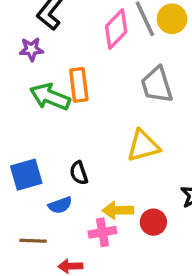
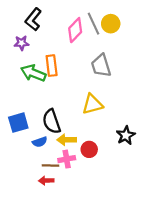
black semicircle: (79, 173) -> (52, 121), size x1.6
yellow arrow: (118, 210) -> (67, 140), moved
red circle: (153, 222) -> (89, 149), moved
brown line: (33, 241) -> (51, 166), moved

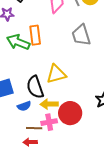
yellow triangle: (92, 104) -> (56, 74), moved
red circle: (89, 149) -> (70, 113), size x1.5

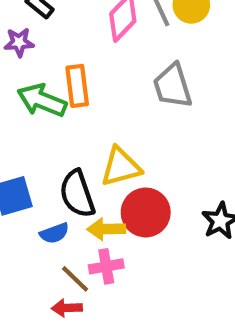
red circle: (70, 113) -> (146, 212), moved
brown line: (34, 128) -> (75, 279), turned 42

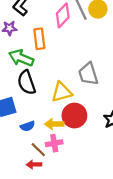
orange rectangle: (77, 86) -> (39, 39), moved
gray trapezoid: (173, 86) -> (88, 74), moved
black semicircle: (77, 194) -> (26, 82), moved

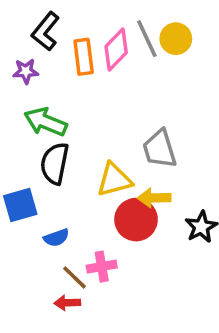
orange rectangle: (39, 39) -> (84, 57), moved
black semicircle: (26, 82) -> (55, 163), turned 30
yellow arrow: (54, 124) -> (154, 198), moved

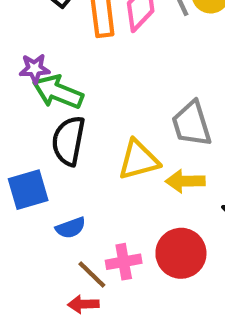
purple star: (26, 71) -> (35, 69), moved
red circle: (136, 220) -> (181, 253), moved

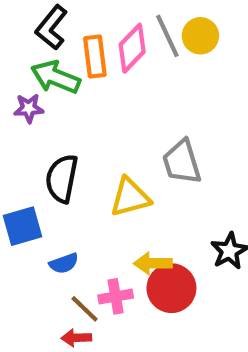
green arrow: (58, 92) -> (56, 77), moved
yellow arrow: (185, 181) -> (153, 263), moved

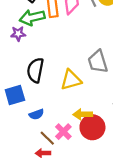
green arrow: (56, 77) -> (32, 17), turned -35
pink cross: (116, 296) -> (63, 132), turned -35

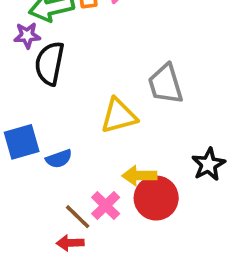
black semicircle: (35, 70) -> (50, 63), moved
blue semicircle: (36, 114) -> (59, 159), moved

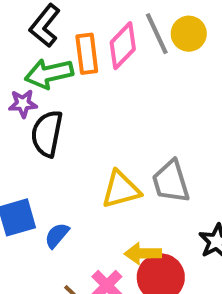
gray trapezoid: (165, 84) -> (171, 182), moved
blue semicircle: (59, 159) -> (57, 235), turned 150

